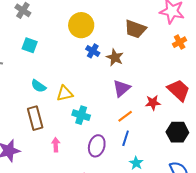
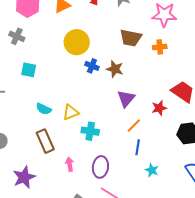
orange cross: (180, 42) -> (160, 47), moved, turned 32
purple ellipse: (97, 146) -> (100, 167), moved

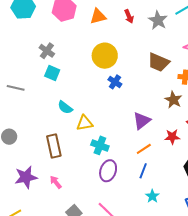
gray cross: (17, 36) -> (47, 51), moved
brown star: (115, 69) -> (173, 100), moved
cyan semicircle: (44, 109) -> (65, 107), moved
pink arrow: (70, 164) -> (56, 182), moved, turned -40
purple ellipse: (100, 167) -> (108, 171), moved

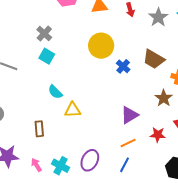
blue cross: (115, 82) -> (123, 66), moved
cyan cross: (100, 145) -> (61, 166), moved
brown rectangle: (54, 146) -> (39, 129), size x0.7

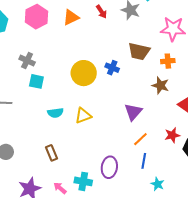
yellow circle: (101, 46) -> (84, 73), moved
cyan semicircle: (55, 92) -> (55, 113), turned -35
yellow triangle: (73, 110) -> (83, 116), moved
red star: (158, 135) -> (172, 135), moved

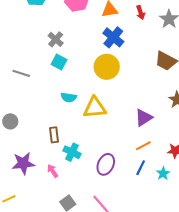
blue cross: (112, 68) -> (113, 37), moved, size x1.5
yellow triangle: (83, 116) -> (95, 108), size x1.4
cyan cross: (83, 181) -> (72, 152), moved
cyan star: (158, 184) -> (163, 173), moved

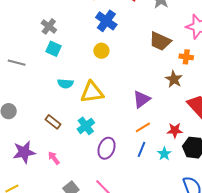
yellow circle: (107, 67) -> (101, 51), size x0.6
brown rectangle: (54, 135) -> (53, 122), turned -42
cyan cross: (72, 152) -> (86, 126), moved, turned 30

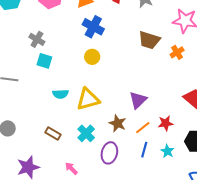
orange cross: (186, 57) -> (177, 52), turned -32
brown star: (174, 79) -> (118, 123), moved
red star: (175, 130) -> (166, 123), moved
pink arrow: (54, 158) -> (71, 168), moved

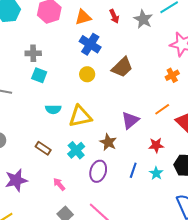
gray cross: (37, 39) -> (33, 53), turned -35
brown trapezoid: (149, 40) -> (122, 67), moved, turned -65
orange line: (143, 128) -> (162, 109), moved

